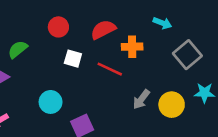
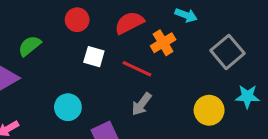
cyan arrow: (162, 23) -> (186, 15), moved
orange cross: (132, 47) -> (163, 43), turned -30
gray arrow: (141, 99) -> (142, 104), moved

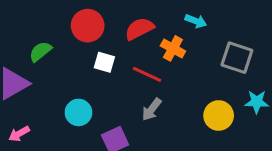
red circle: (77, 20) -> (88, 26), size x1.4
orange cross: (163, 43) -> (173, 48), turned -30
gray square: (227, 52) -> (237, 58), turned -32

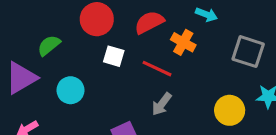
cyan circle: (78, 112) -> (70, 90), moved

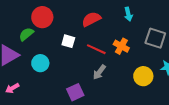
cyan arrow: (206, 15) -> (128, 14), turned 56
red circle: (97, 19) -> (42, 17), moved
orange cross: (183, 42) -> (121, 46), moved

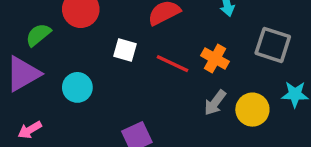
green semicircle: (26, 34) -> (38, 35), moved
gray arrow: (99, 72) -> (215, 103), moved

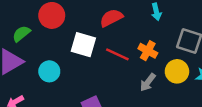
white square: (125, 50) -> (83, 45), size x1.5
yellow circle: (252, 110) -> (177, 71), moved

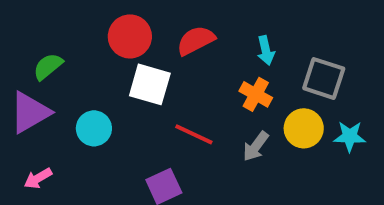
cyan arrow: (156, 12) -> (266, 50), moved
red circle: (52, 15) -> (130, 36), moved
red line: (117, 54) -> (194, 134), moved

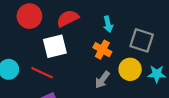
white square: (150, 84) -> (55, 46), moved, turned -30
red line: (194, 134) -> (42, 73), moved

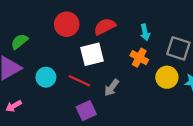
gray arrow: (102, 80) -> (112, 88), moved

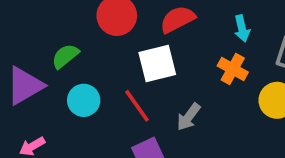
green semicircle: (19, 41) -> (65, 56), moved
red line: (79, 81) -> (137, 106), turned 30

